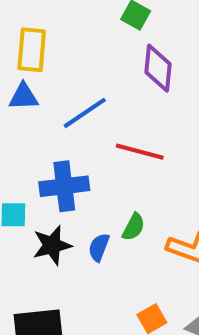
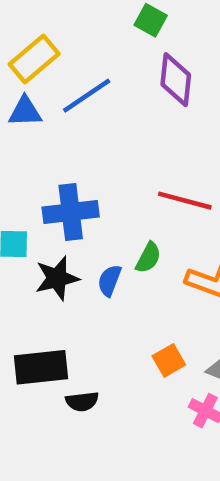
yellow rectangle: (32, 50) -> (34, 59), turned 45
blue line: (85, 113) -> (87, 96), moved
red line: (140, 152) -> (185, 201), moved

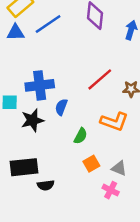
red line: (185, 201) -> (100, 79), turned -56
green semicircle: (148, 258) -> (81, 136), moved
blue semicircle: (109, 280) -> (61, 107), moved

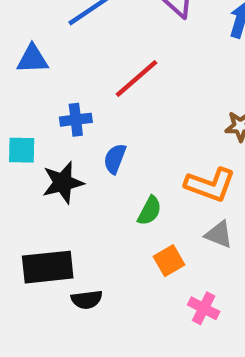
blue triangle: (16, 32) -> (32, 59), moved
red line: (100, 79) -> (136, 79), moved
blue cross: (40, 85) -> (76, 120), size x0.6
gray triangle: (119, 168) -> (219, 235), moved

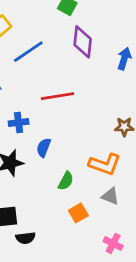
red line: (136, 79) -> (58, 96), turned 32
pink cross: (204, 308) -> (113, 243), moved

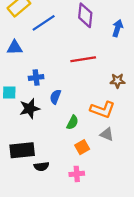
red line: (58, 96) -> (83, 59), moved
pink cross: (113, 243) -> (77, 174), moved, turned -32

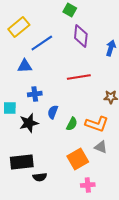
blue triangle: (15, 47) -> (25, 66), moved
green semicircle: (72, 122) -> (72, 124), moved
orange square: (82, 147) -> (78, 159), size x1.5
pink cross: (77, 174) -> (88, 185), moved

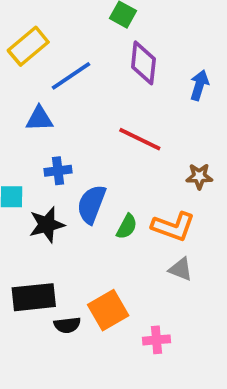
red line: (79, 77) -> (140, 139), turned 35
blue semicircle: (53, 112) -> (91, 204), size x1.5
orange square: (78, 159) -> (108, 310), moved

